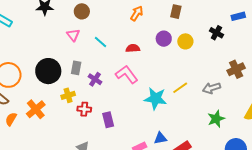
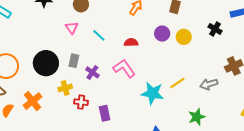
green star: (216, 119) -> (197, 117), moved

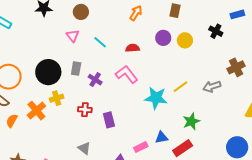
yellow cross: (65, 88) -> (57, 98), moved
green star: (197, 117) -> (191, 121), moved

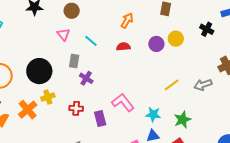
orange arrow: (136, 13) -> (127, 21), moved
purple circle: (163, 38) -> (156, 44), moved
gray rectangle: (76, 68) -> (74, 61), moved
pink L-shape: (127, 74) -> (123, 102), moved
cyan star: (156, 98) -> (153, 114), moved, size x0.7

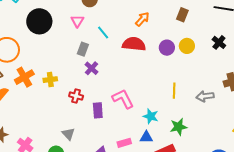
red semicircle: (123, 47) -> (134, 44), size x1.6
black circle: (39, 71) -> (39, 21), moved
yellow line: (172, 85) -> (174, 91), turned -63
orange cross: (28, 110) -> (24, 77), moved

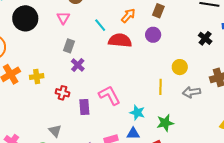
brown rectangle: (182, 15) -> (158, 11), moved
cyan line: (103, 32) -> (100, 25), moved
yellow circle: (187, 46) -> (180, 67), moved
purple circle: (167, 48) -> (153, 35), moved

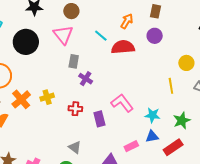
pink triangle: (63, 18) -> (63, 35), size x1.5

